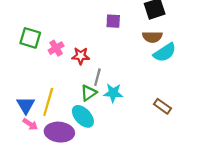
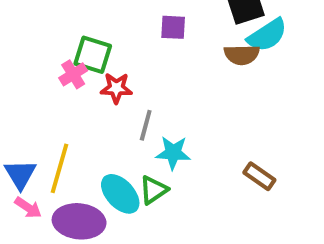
green square: (30, 38) -> (93, 55), moved
cyan semicircle: (165, 53) -> (267, 35), moved
green triangle: (89, 93) -> (154, 190), moved

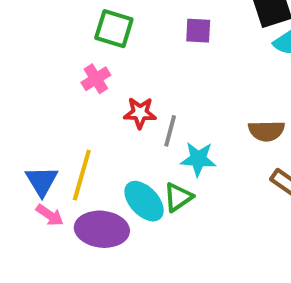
green square: (93, 55) -> (114, 29), moved
brown semicircle: (242, 55) -> (266, 131), moved
red star: (116, 88) -> (140, 113), moved

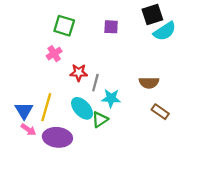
cyan ellipse: (144, 201) -> (82, 108), moved

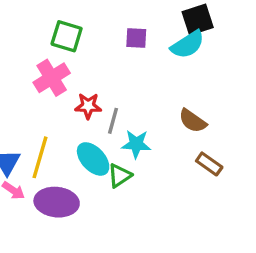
cyan semicircle: (165, 31) -> (188, 45), moved
pink cross: (54, 54) -> (52, 78), size x1.5
brown semicircle: (149, 83) -> (193, 121), turned 36

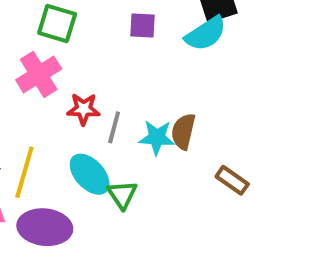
brown semicircle: (193, 121) -> (183, 131), moved, turned 68
cyan star: (136, 144) -> (157, 138), moved
green triangle: (120, 176) -> (122, 195), turned -30

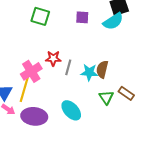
pink cross: (39, 74) -> (31, 71), moved
cyan ellipse: (90, 174) -> (71, 110), moved
green triangle: (122, 195) -> (106, 97), moved

